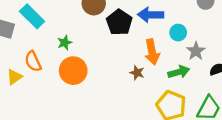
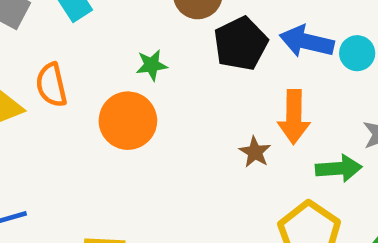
cyan circle: (178, 33) -> (357, 53), moved
green star: (65, 43) -> (152, 65), moved

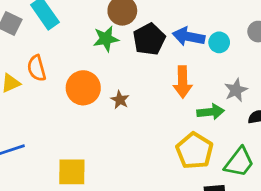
green star: (152, 65) -> (106, 39), moved, size x1.4
brown star: (255, 152) -> (120, 100), moved

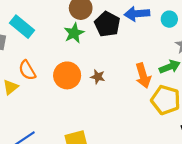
cyan circle: (219, 42) -> (169, 19), moved
orange arrow: (183, 82) -> (143, 76), moved

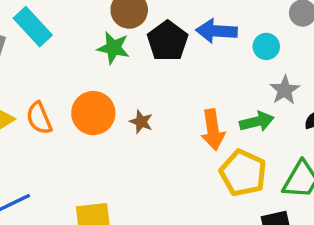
green star: (74, 33) -> (113, 48), turned 30
orange semicircle: (27, 70) -> (39, 118), moved

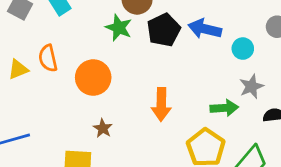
orange semicircle: (39, 118) -> (48, 58), moved
brown star: (141, 122) -> (103, 128), moved
orange arrow: (213, 130) -> (161, 104), moved

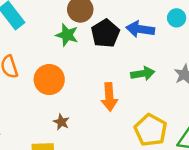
cyan circle: (243, 49) -> (177, 18), moved
green arrow: (224, 108) -> (143, 73), moved

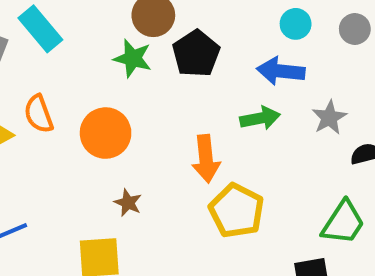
cyan circle: (177, 18) -> (296, 24), moved
blue arrow: (140, 29) -> (281, 71), moved
yellow pentagon: (151, 130) -> (237, 211), moved

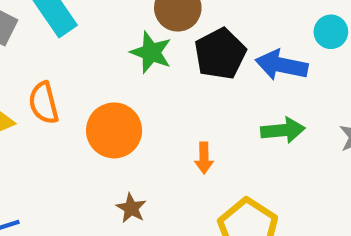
blue arrow: (281, 71) -> (282, 65), moved
orange arrow: (206, 159) -> (204, 158), moved, size x0.6

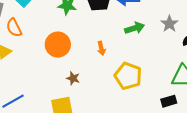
orange semicircle: (44, 103) -> (14, 28), moved

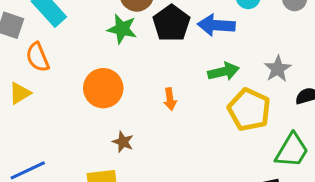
yellow pentagon: (128, 76) -> (249, 110), moved

